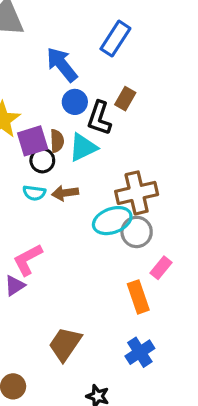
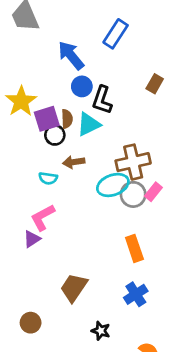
brown rectangle: (125, 99) -> (155, 84), moved
cyan semicircle: (34, 193) -> (48, 178), moved
pink rectangle: (161, 268) -> (153, 192), moved

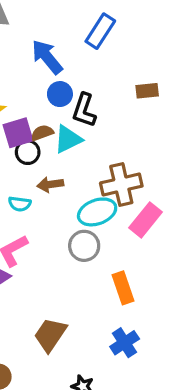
brown rectangle: (155, 84) -> (147, 91), turned 54
brown semicircle: (67, 119) -> (42, 133), turned -108
pink rectangle: (153, 192) -> (146, 220), size x1.5
gray circle: (133, 194) -> (84, 246), moved

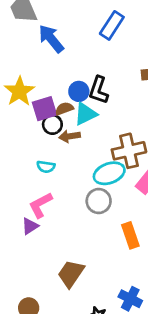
blue arrow: (47, 57) -> (51, 39), moved
blue circle: (60, 94) -> (79, 91), moved
brown arrow: (50, 184) -> (70, 136), moved
blue cross: (125, 343) -> (130, 299), moved, turned -30

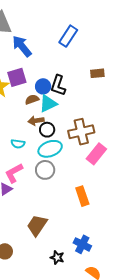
purple square: (44, 109) -> (17, 77), moved
black circle: (52, 124) -> (47, 130), moved
cyan ellipse: (109, 173) -> (50, 149), moved
gray circle: (99, 201) -> (45, 170), moved

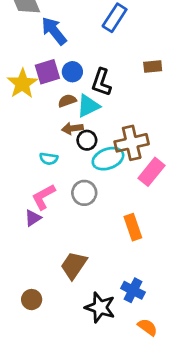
blue circle: (43, 86) -> (72, 72), moved
cyan ellipse: (50, 149) -> (108, 159), moved
black star: (57, 257) -> (100, 307), size x1.6

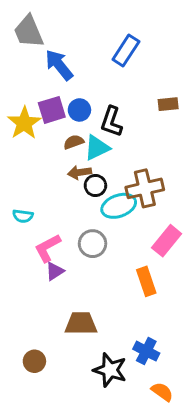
cyan semicircle: (49, 159) -> (23, 216), moved
pink rectangle: (151, 172) -> (167, 241), moved
purple triangle: (33, 218) -> (55, 271), moved
brown trapezoid: (74, 265) -> (81, 323), turned 56

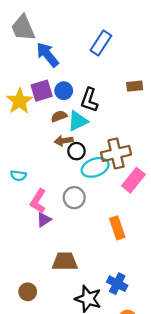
pink rectangle: (167, 241) -> (133, 180), moved
pink L-shape: (47, 248) -> (38, 201), turned -30

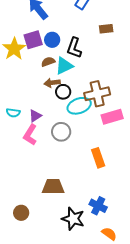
brown rectangle: (135, 86) -> (106, 29), moved
pink rectangle: (133, 180) -> (112, 117), turned 35
purple triangle: (44, 220) -> (35, 116), moved

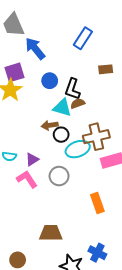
purple square: (33, 40) -> (14, 72), moved
brown semicircle: (48, 62) -> (78, 103), moved
cyan triangle: (64, 66) -> (62, 108), turned 42
pink L-shape: (30, 135) -> (27, 179), turned 115

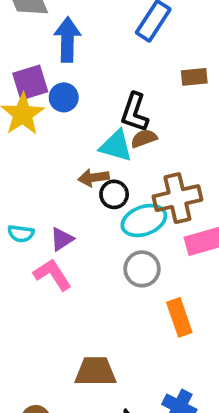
blue arrow: (35, 49) -> (67, 40), turned 40
blue circle: (50, 81) -> (64, 97), moved
gray circle: (59, 176) -> (142, 269), moved

